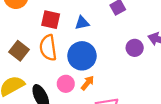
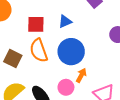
pink circle: (66, 84) -> (66, 87), moved

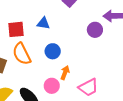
blue triangle: (65, 21) -> (43, 23), turned 40
blue circle: (71, 52) -> (53, 51), size x0.6

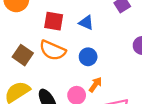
orange semicircle: (22, 54) -> (53, 50), turned -55

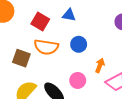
red square: (54, 21) -> (40, 21), turned 36
orange arrow: (95, 85) -> (100, 65), moved

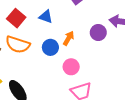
orange arrow: (100, 65) -> (69, 38), moved
pink circle: (78, 80) -> (71, 67), moved

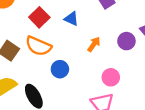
blue circle: (50, 47) -> (60, 69), moved
pink circle: (71, 67) -> (111, 77), moved

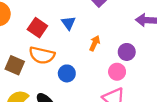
blue triangle: (71, 19) -> (68, 23), turned 40
purple circle: (126, 41) -> (127, 52), moved

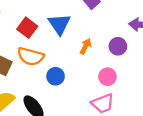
blue triangle: (68, 23) -> (59, 24), size x1.5
purple circle: (127, 52) -> (118, 46), moved

